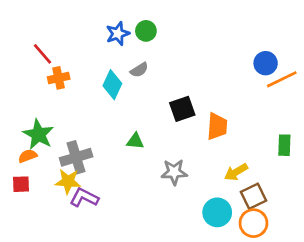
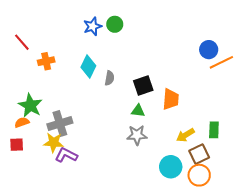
red line: (42, 54) -> (22, 42), moved
gray semicircle: (139, 70) -> (109, 78), moved, turned -48
green triangle: (135, 141) -> (138, 111), moved
green rectangle: (284, 145) -> (214, 130), moved

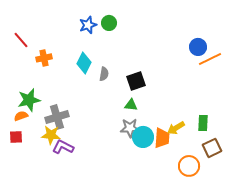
orange trapezoid: (171, 99) -> (162, 138), moved
green star: (30, 106) -> (29, 100), turned 30
brown square: (199, 154) -> (212, 148), moved
cyan circle: (171, 167) -> (143, 137), moved

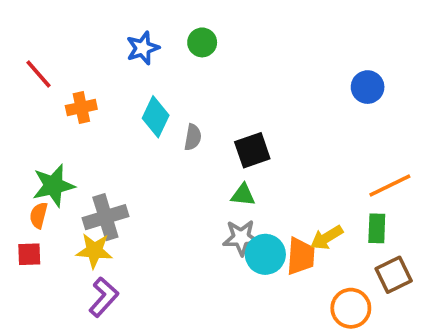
blue star: (88, 25) -> (143, 48), moved
orange line: (210, 59) -> (390, 186), moved
orange semicircle: (21, 116) -> (39, 215), turned -56
purple L-shape: (63, 147) -> (104, 297), moved, turned 105

